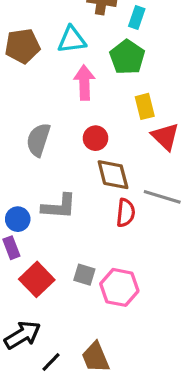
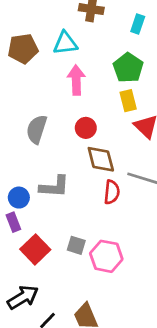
cyan rectangle: (137, 17) -> (138, 24), moved
green pentagon: (127, 57) -> (128, 68), moved

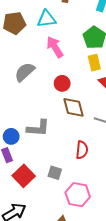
pink arrow: (76, 80) -> (55, 47), turned -30
gray semicircle: (37, 129) -> (25, 72), moved, turned 30
red semicircle: (112, 192) -> (82, 150), moved
pink hexagon: (106, 256) -> (78, 195), moved

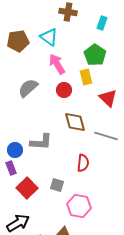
cyan triangle: (47, 19) -> (49, 37), turned 42
yellow rectangle: (94, 63) -> (86, 77), moved
red circle: (62, 83) -> (64, 90), moved

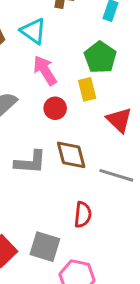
gray L-shape: (41, 142) -> (30, 162), moved
gray square: (57, 185) -> (45, 247), size x1.5

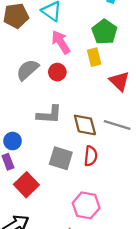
red circle: (55, 108) -> (57, 72), moved
brown diamond: (71, 155) -> (85, 125), moved
gray square: (45, 247) -> (61, 158), moved

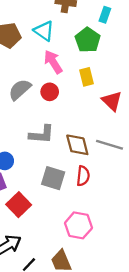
green pentagon: (104, 32) -> (88, 40), moved

